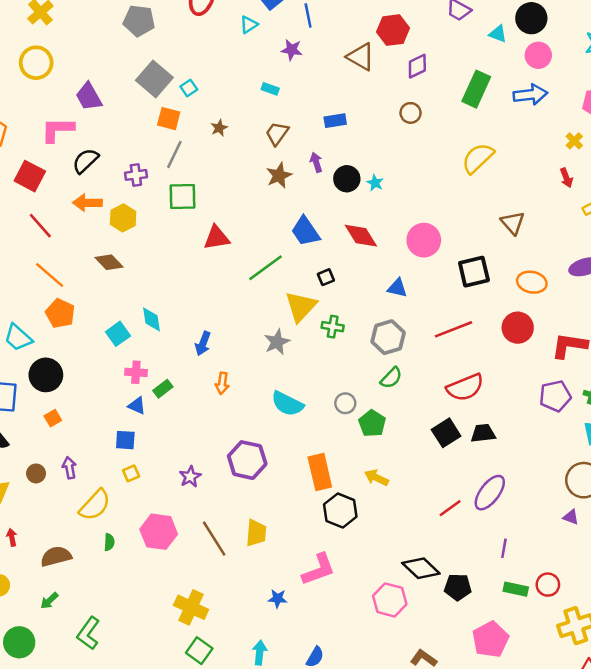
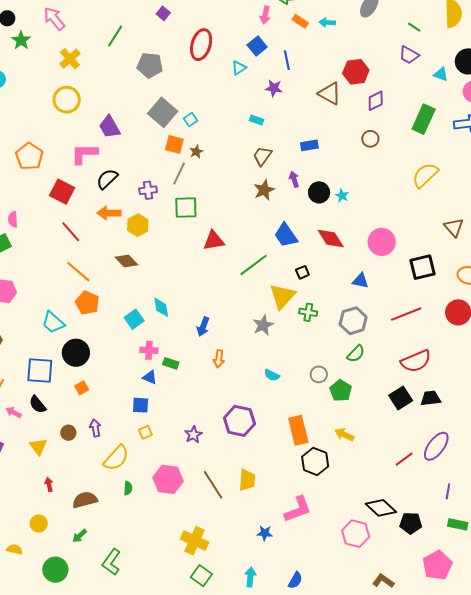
brown star: (219, 128) -> (196, 152), moved
green rectangle: (163, 389) -> (171, 363), turned 56
cyan semicircle: (287, 404) -> (272, 375), size x0.6

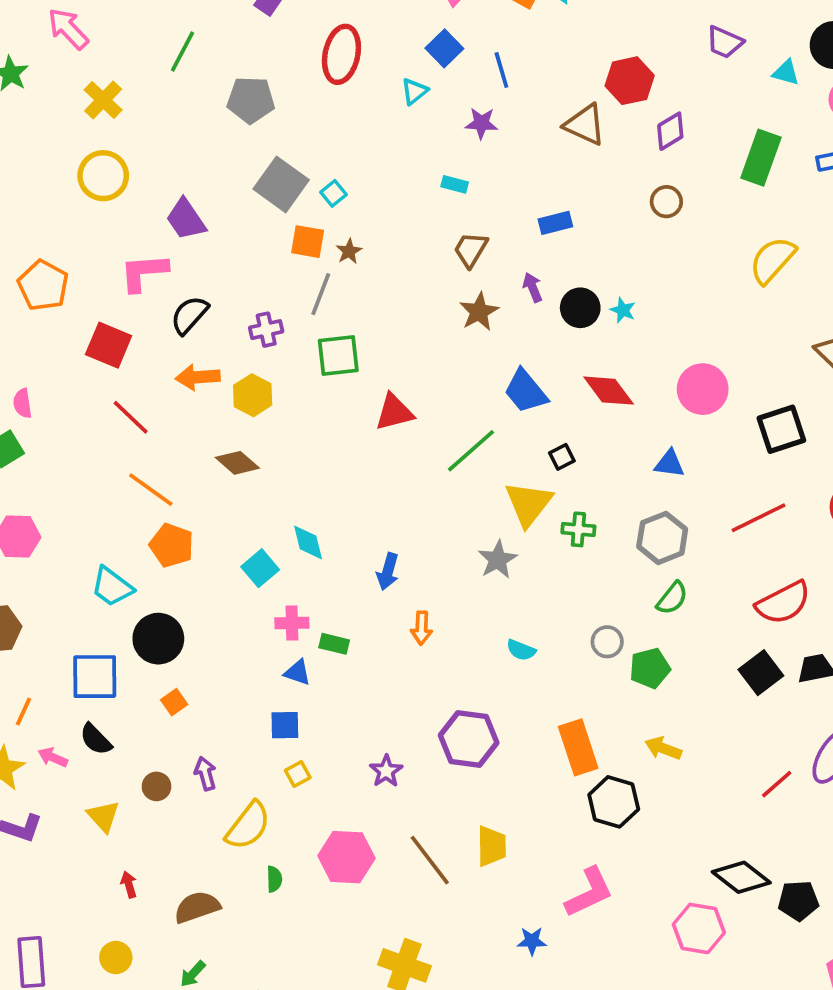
green pentagon: (341, 391) -> (650, 668), turned 30

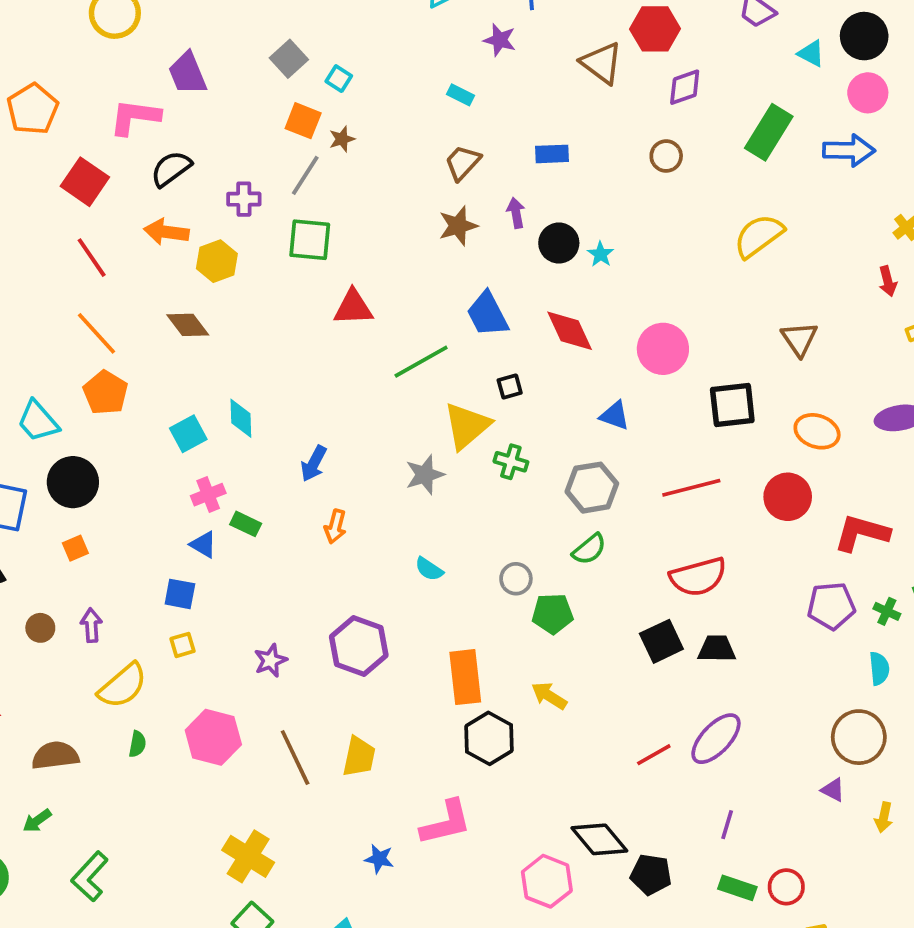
gray square: (281, 184) -> (289, 59), size x0.7
cyan square: (333, 193) -> (339, 79), turned -30
pink cross: (292, 623) -> (208, 495), turned -32

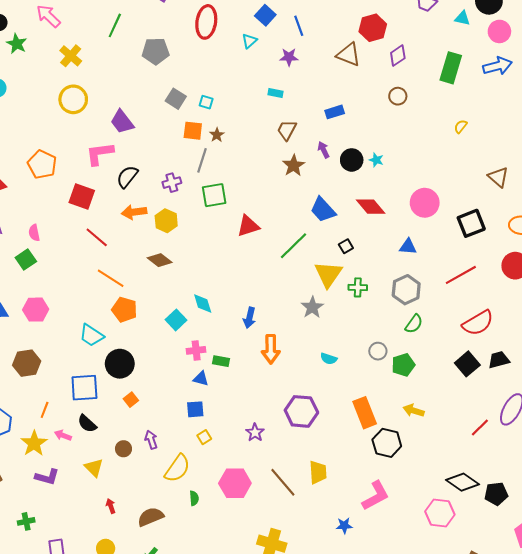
yellow semicircle: (759, 236) -> (461, 126), size x0.5
pink cross: (208, 495) -> (196, 350), turned 30
orange arrow: (335, 527) -> (271, 349), size x1.5

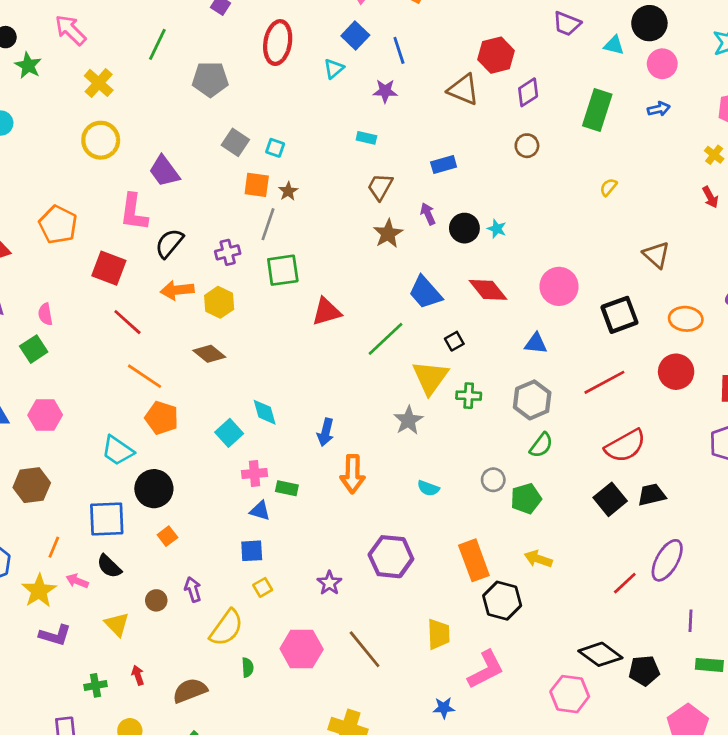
blue arrow: (498, 66) -> (659, 109), size x0.6
pink L-shape: (100, 154) -> (134, 212), turned -76
yellow trapezoid: (318, 472) -> (439, 634), moved
green cross: (26, 521) -> (95, 685), moved

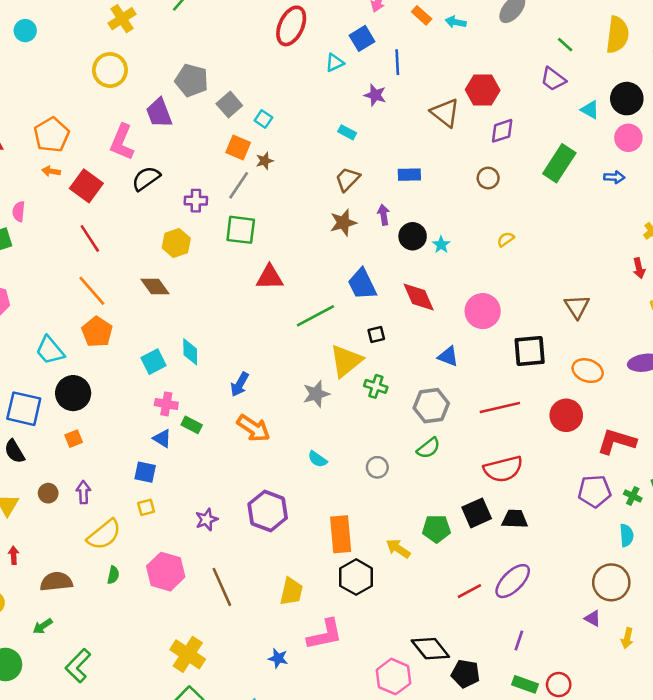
gray pentagon: (210, 79) -> (192, 80), moved
yellow semicircle: (608, 187) -> (506, 239), moved
orange arrow: (177, 290) -> (51, 171), moved, size x0.6
orange arrow: (353, 474) -> (253, 428), turned -72
green pentagon: (526, 499) -> (436, 529), moved

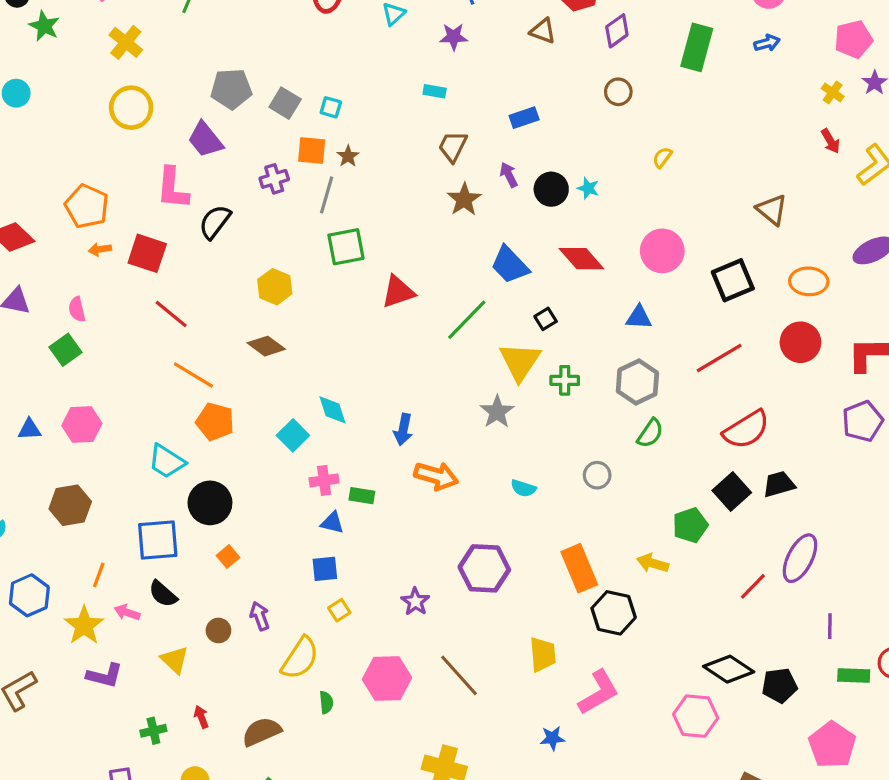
brown triangle: (445, 113) -> (543, 31), size x0.7
purple cross: (196, 201) -> (274, 179), moved

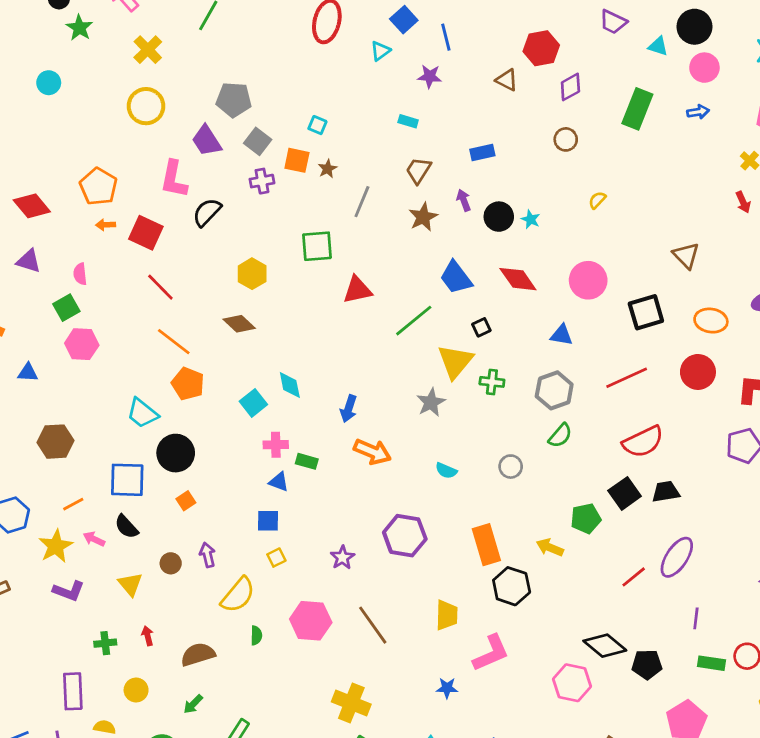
gray square: (285, 103) -> (258, 141), moved
gray line: (327, 195) -> (362, 202), moved
pink hexagon: (82, 425) -> (82, 344), moved
orange line: (99, 575) -> (73, 504), turned 35

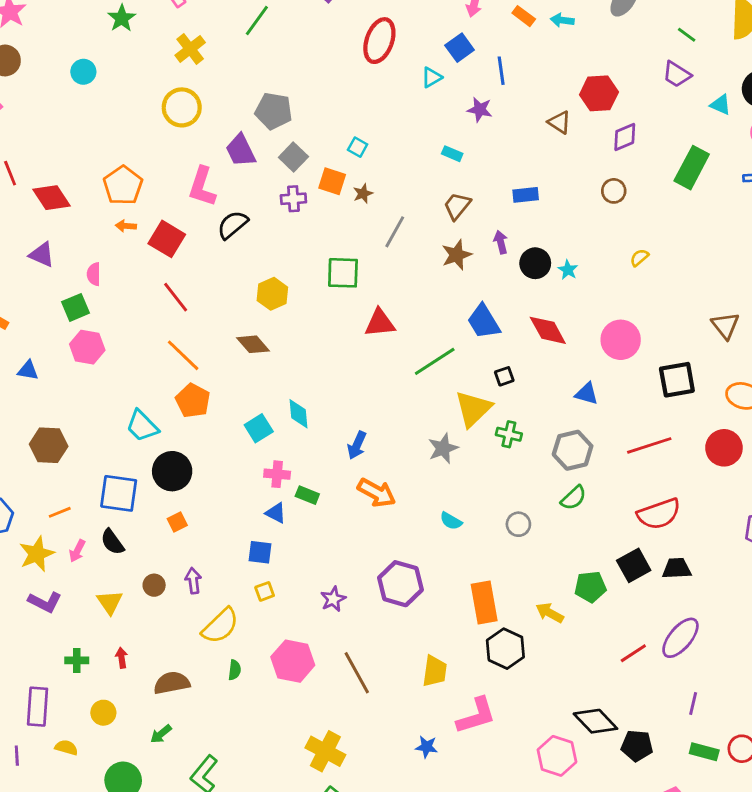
pink arrow: (94, 539) -> (77, 551), turned -95

